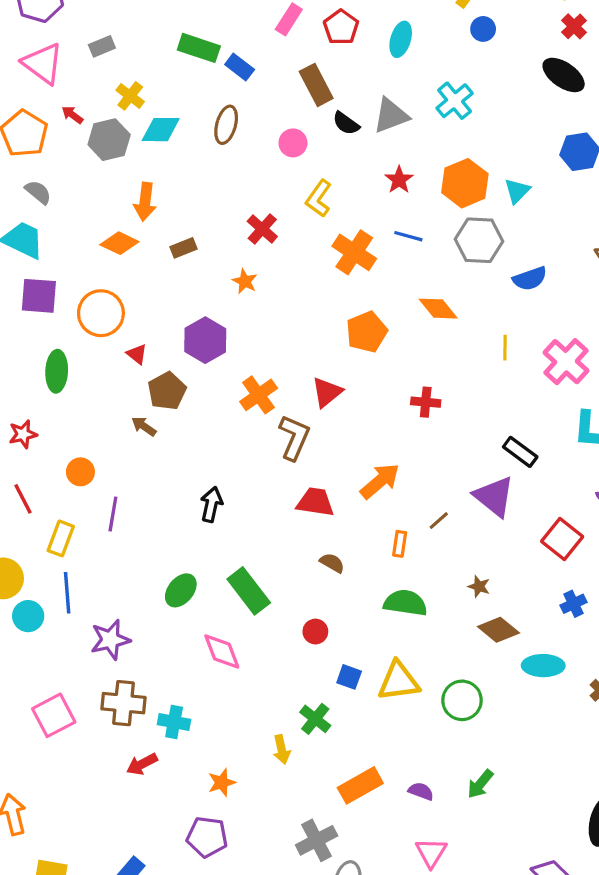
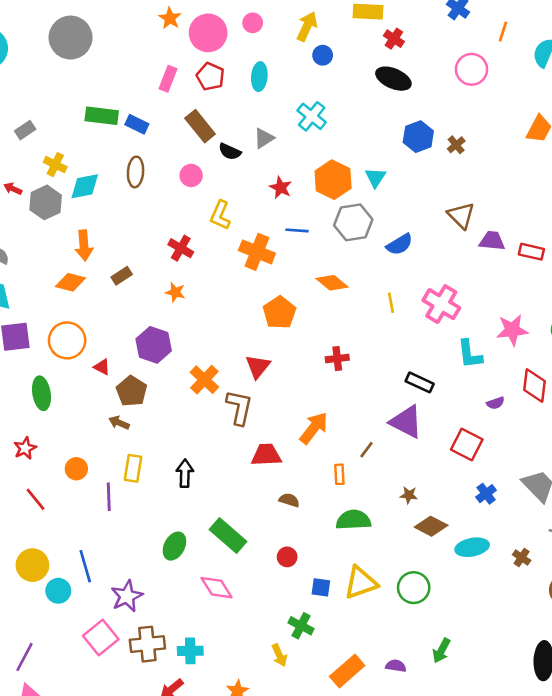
gray triangle: (391, 115) -> (264, 138), size x0.7
yellow rectangle: (61, 538) -> (133, 468), moved
pink square: (54, 715) -> (101, 638), moved

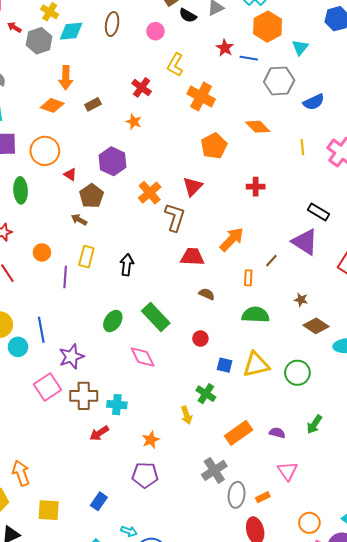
orange hexagon: (333, 180) -> (268, 27), moved
blue line: (297, 230) -> (249, 58), moved

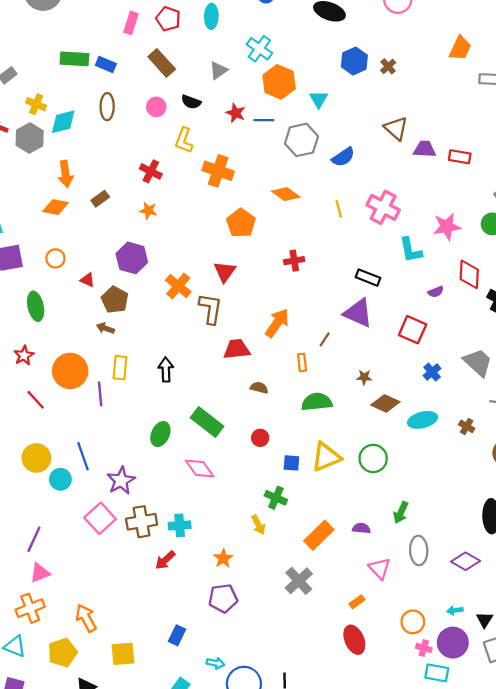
black semicircle: (188, 15) -> (191, 102), moved
orange circle: (45, 151) -> (55, 258), size x0.6
orange circle: (42, 252) -> (70, 371), size x1.8
gray ellipse: (237, 495) -> (419, 550), moved

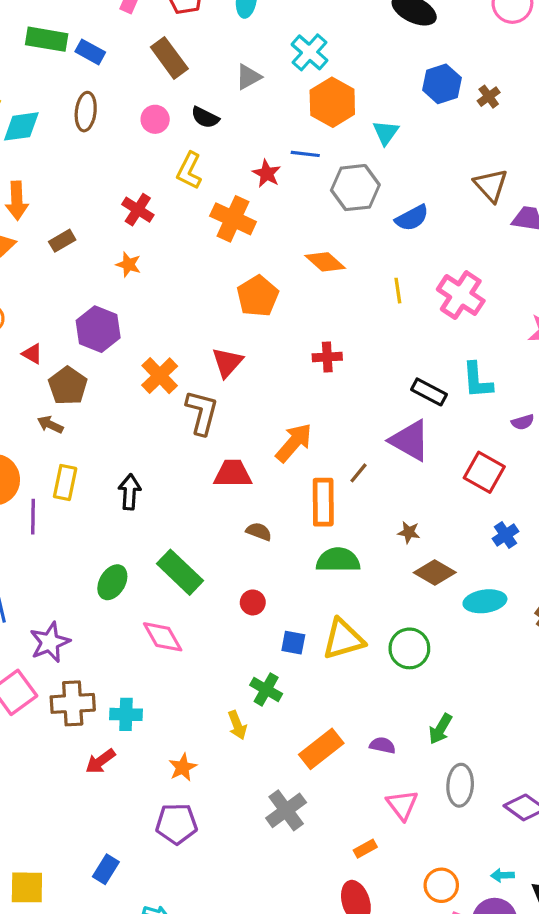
red star: (236, 113) -> (267, 174), moved
cyan L-shape: (411, 250) -> (477, 380), moved
orange rectangle: (302, 362) -> (323, 502), size x1.8

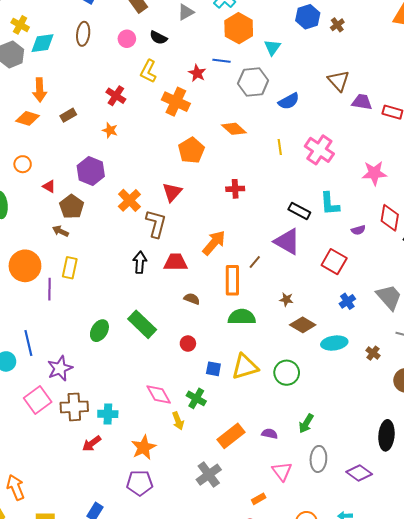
black arrow: (130, 492) -> (140, 262), moved
pink diamond: (163, 637) -> (159, 394), moved
orange star: (183, 767) -> (144, 447), size x1.4

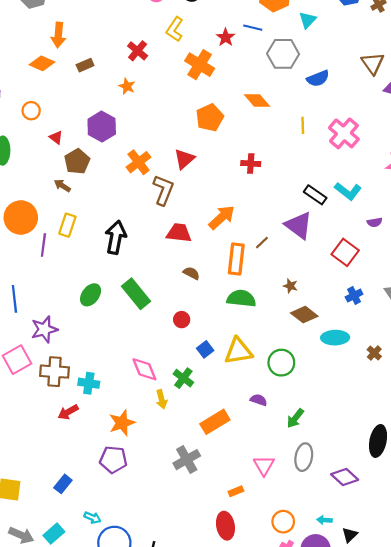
cyan L-shape: (330, 204) -> (348, 191), turned -55
black arrow: (140, 262) -> (116, 237), moved, size x1.4
blue square: (213, 369) -> (205, 349), turned 35
purple semicircle: (270, 434) -> (259, 400), moved

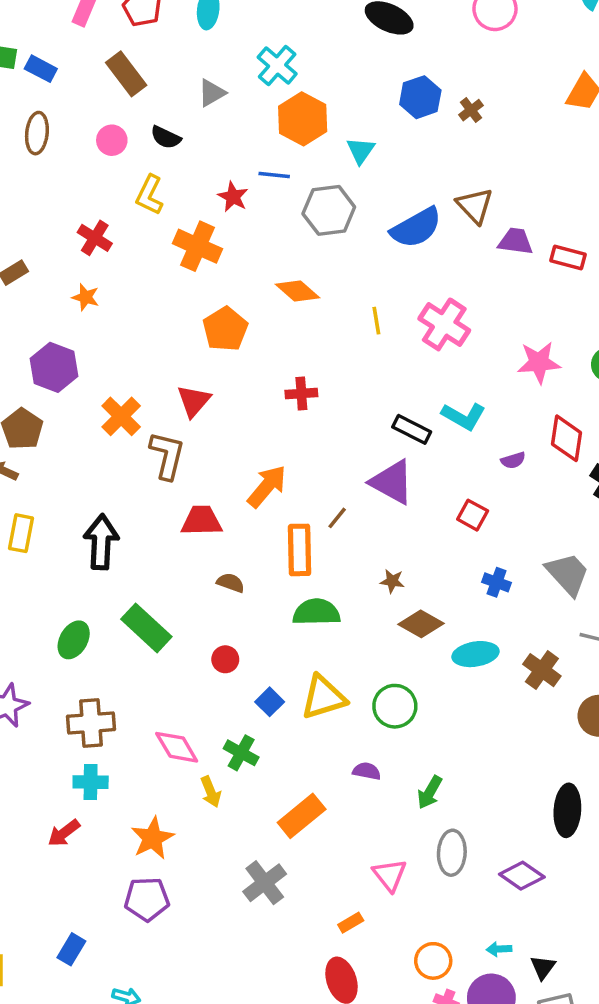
blue semicircle: (318, 78) -> (416, 228), moved, size x1.4
red square: (345, 252) -> (473, 515), size x0.7
blue cross: (354, 296) -> (497, 582), turned -35
brown cross: (374, 353) -> (542, 670), size x1.5
brown cross: (55, 372) -> (91, 723), moved

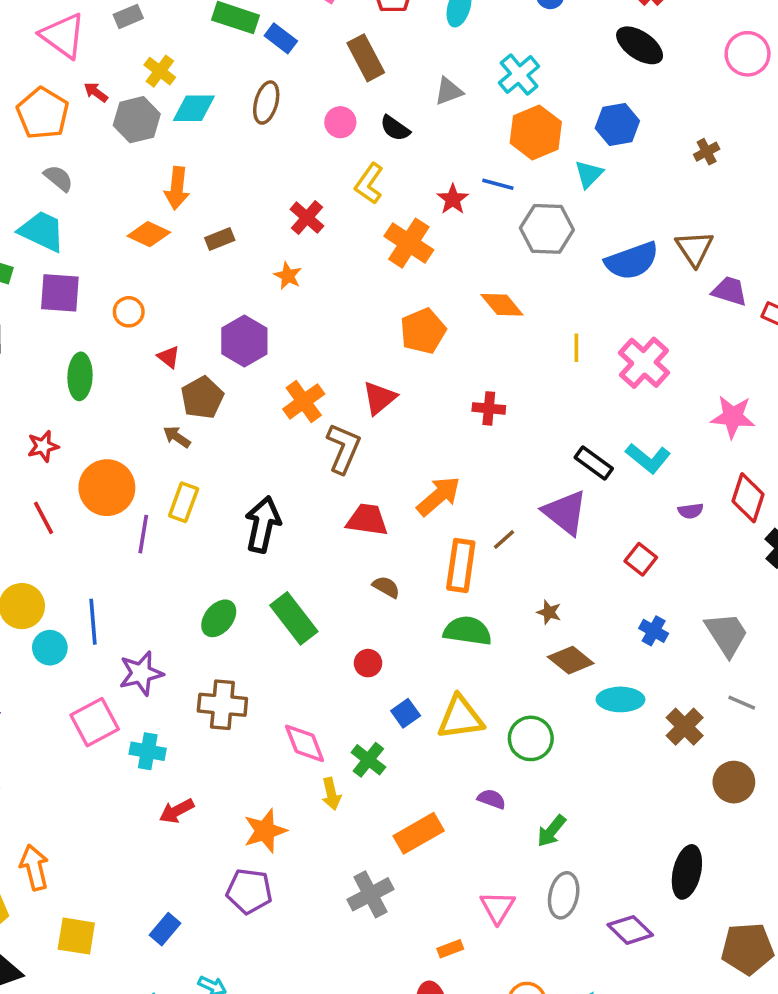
blue hexagon: (420, 97) -> (617, 125), moved
cyan cross: (91, 782) -> (148, 751), moved

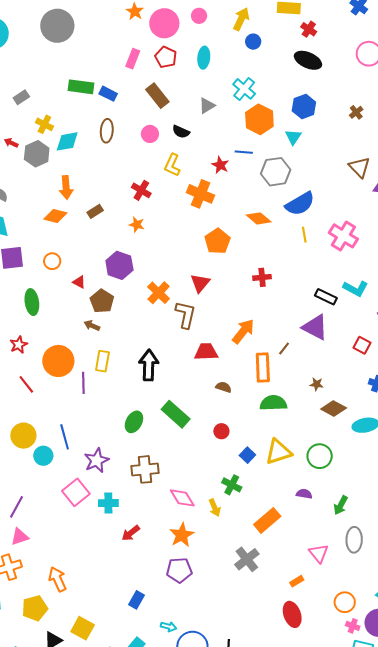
blue semicircle: (632, 261) -> (300, 204), moved
pink diamond: (305, 743) -> (182, 498), moved
yellow square: (76, 936) -> (83, 628), moved, turned 30

